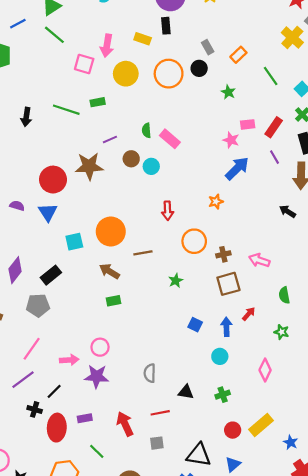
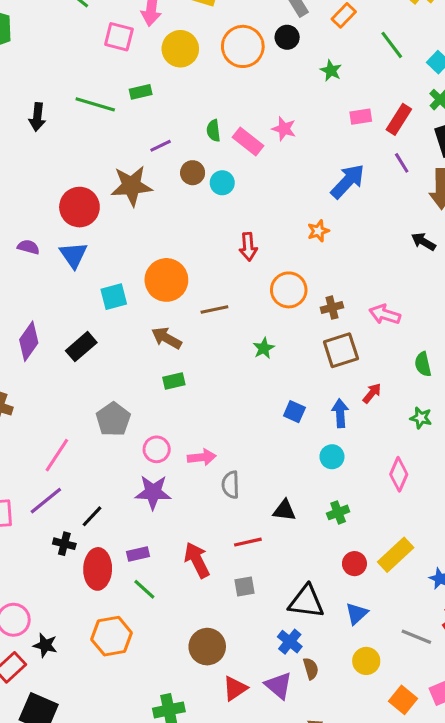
pink star: (231, 140) -> (284, 129), moved
gray pentagon: (38, 305) -> (113, 419), moved, turned -30
pink arrow: (69, 360) -> (202, 457), moved
green line: (97, 451) -> (144, 589), moved

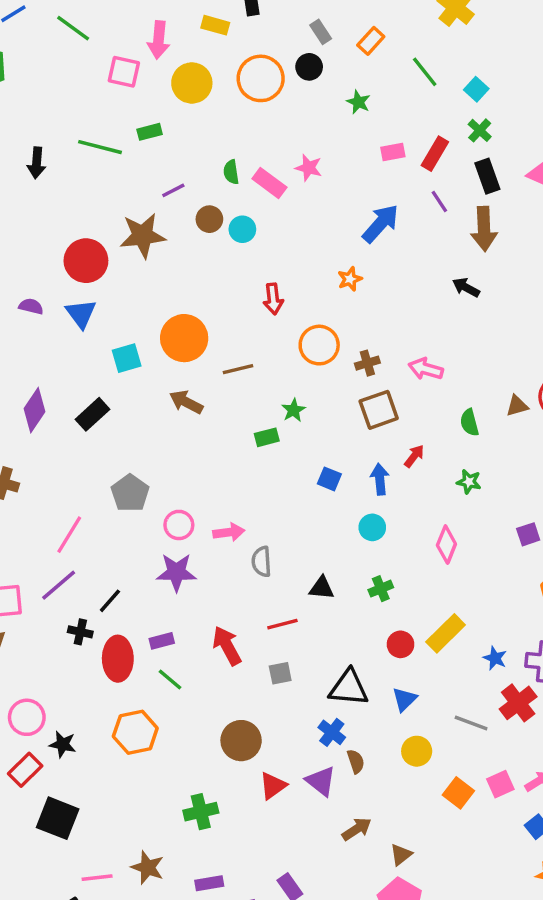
green rectangle: (174, 381) -> (267, 437), moved

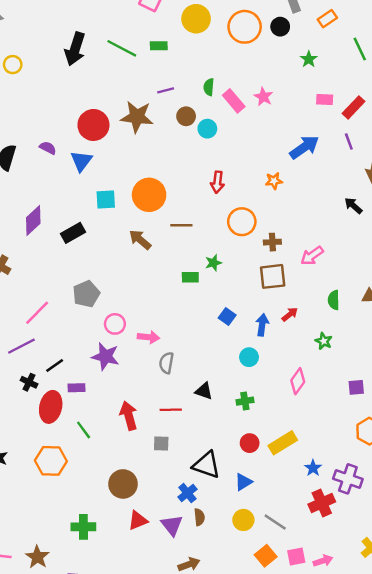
black arrow: (37, 163) -> (75, 49), size x1.5
pink arrow: (426, 369) -> (312, 256), turned -65
purple rectangle: (162, 641) -> (76, 388), moved
gray line: (471, 723) -> (275, 522), moved

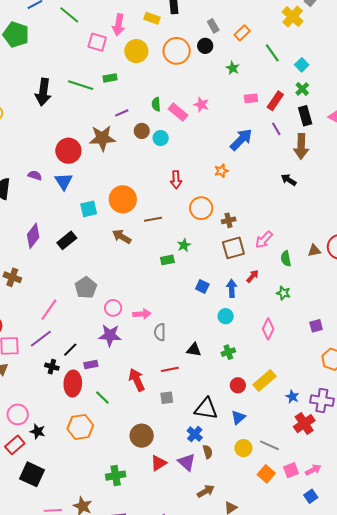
pink arrow: (312, 256) -> (264, 240), moved

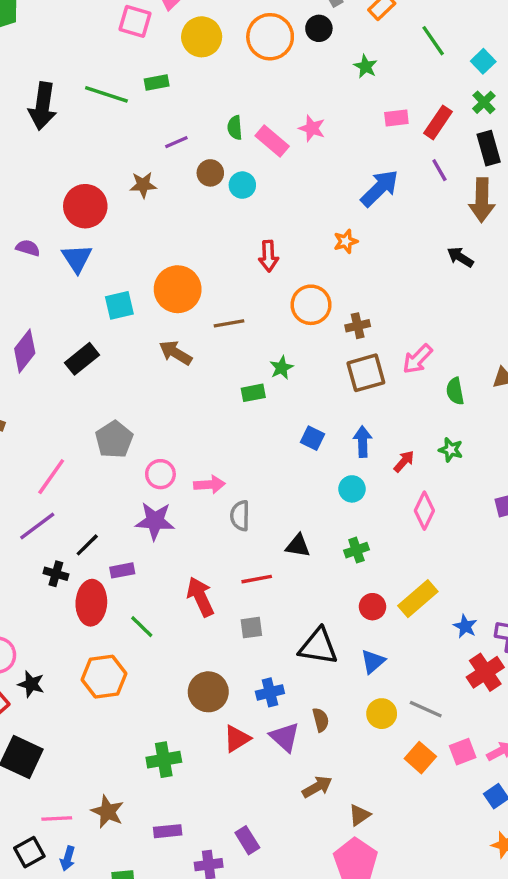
brown star: (102, 138) -> (143, 185), size x0.6
red arrow: (253, 276) -> (404, 461), moved
blue cross: (195, 434) -> (270, 692), moved, turned 35

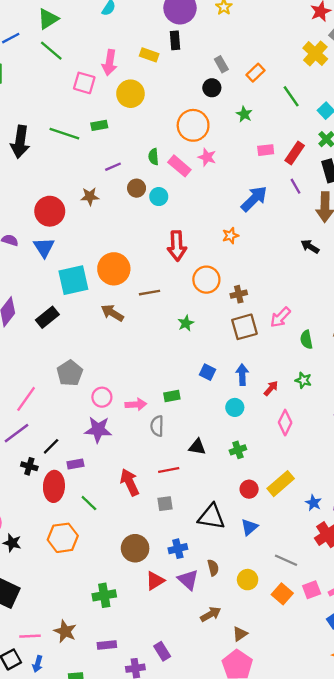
orange circle: (270, 37) -> (193, 125), moved
red arrow: (268, 256) -> (177, 246), size x1.4
cyan square: (119, 305) -> (73, 280), size x1.5
green rectangle: (253, 393) -> (172, 396), moved
yellow circle: (382, 714) -> (248, 580), moved

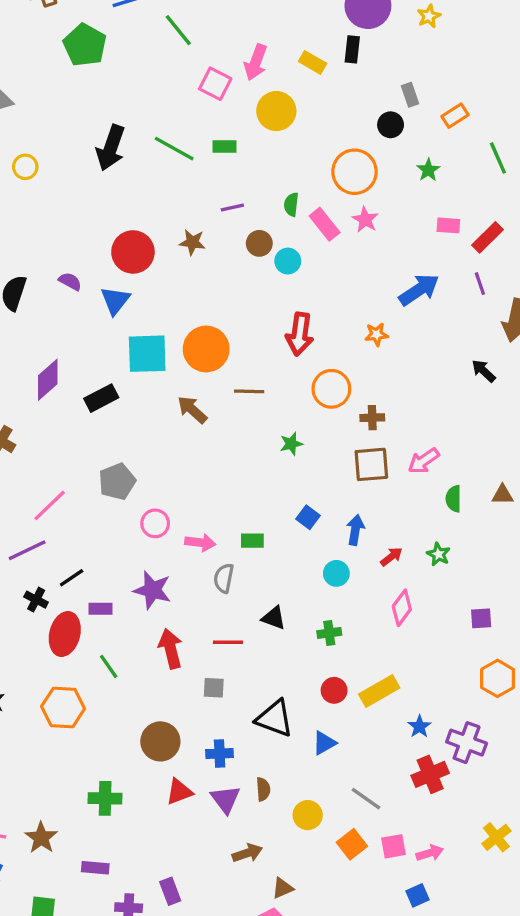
purple star: (98, 430) -> (152, 590), moved

